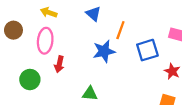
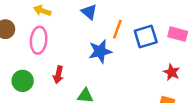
blue square: (147, 50) -> (146, 37), moved
red arrow: (59, 64) -> (58, 75), moved

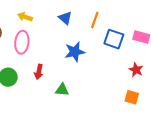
orange line: (117, 29) -> (95, 20), moved
blue square: (146, 37) -> (114, 39), turned 36

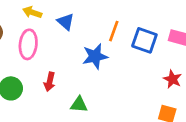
blue triangle: (65, 18) -> (66, 22), moved
orange line: (95, 20) -> (114, 31), moved

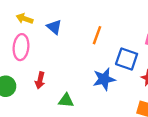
blue square: (144, 40) -> (127, 59), moved
blue star: (95, 56) -> (104, 79), moved

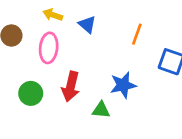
blue star: (104, 79) -> (123, 85), moved
red arrow: (40, 80) -> (71, 86), size x1.5

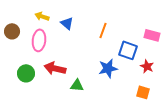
blue star: (123, 85) -> (108, 68), moved
red arrow: (71, 86) -> (55, 68), turned 90

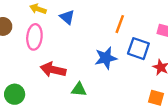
orange line: (103, 30) -> (120, 24), moved
blue star: (108, 68) -> (106, 58), moved
green circle: (26, 73) -> (15, 94), moved

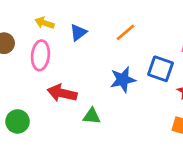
blue triangle: (67, 17) -> (78, 32), turned 42
orange line: (120, 24) -> (125, 32), moved, turned 30

